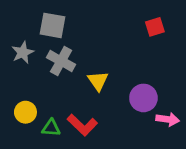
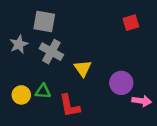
red L-shape: (82, 125) -> (69, 106), turned 35
green triangle: (51, 128) -> (43, 91), moved

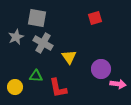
red square: (131, 23) -> (95, 18), moved
yellow circle: (21, 95) -> (15, 87), moved

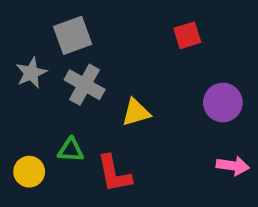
gray square: (37, 18) -> (73, 35), turned -30
yellow triangle: (69, 57) -> (136, 112), turned 49
purple circle: (101, 69) -> (223, 103), moved

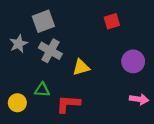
red L-shape: (114, 174) -> (68, 104), turned 105

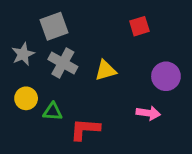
yellow triangle: (81, 67) -> (106, 70), moved
pink arrow: (139, 99) -> (148, 113), moved
yellow circle: (17, 103) -> (26, 98), moved

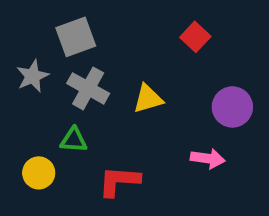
red square: (139, 26) -> (195, 37), turned -30
yellow circle: (26, 98) -> (39, 173), moved
green triangle: (53, 112) -> (74, 140), moved

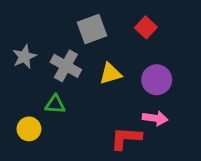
gray square: (76, 37) -> (92, 29), moved
purple circle: (232, 107) -> (157, 80), moved
red L-shape: (119, 181) -> (126, 138), moved

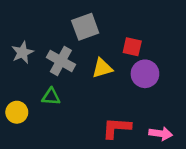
red square: (146, 27) -> (132, 47), moved, turned -30
pink arrow: (155, 118) -> (161, 134), moved
yellow circle: (29, 129) -> (17, 112), moved

